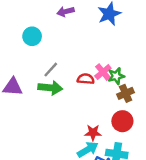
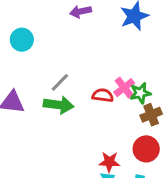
cyan circle: (32, 36) -> (22, 40), moved

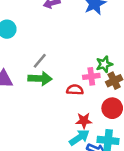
pink cross: (124, 88) -> (91, 76), moved, turned 35
red semicircle: (103, 95) -> (75, 90), moved

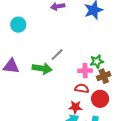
gray line: (40, 61) -> (57, 55), moved
red semicircle: (75, 90) -> (82, 88), moved

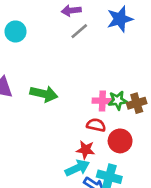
gray line: (57, 55) -> (79, 31), moved
green star: (97, 61) -> (118, 100), moved
brown cross: (104, 76) -> (137, 103), moved

